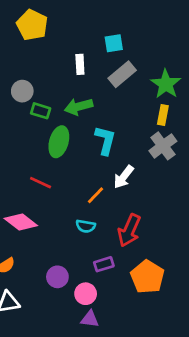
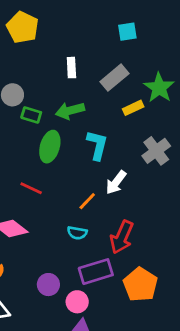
cyan square: (114, 43) -> (127, 32), moved
yellow rectangle: (163, 115) -> (133, 108), moved, turned 54
purple rectangle: (104, 264) -> (96, 272), size x1.6

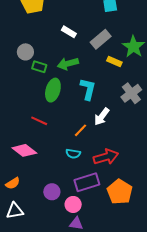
white rectangle: (71, 68) -> (69, 32), turned -56
yellow rectangle: (133, 108) -> (114, 61), turned 48
red arrow: (122, 237) -> (106, 157), turned -130

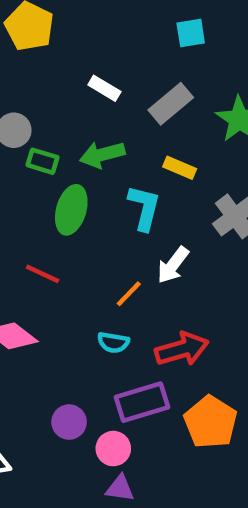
yellow rectangle: (114, 61) -> (180, 168), moved

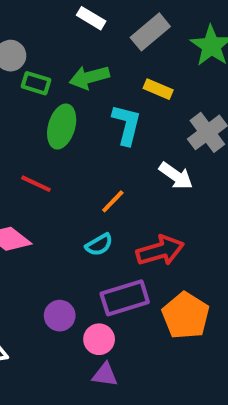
white arrow: (173, 265) -> (176, 176), moved, turned -92
cyan semicircle: (113, 342) -> (99, 245), turned -40

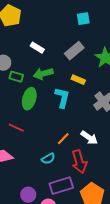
white rectangle: (91, 18) -> (37, 48), moved
white arrow: (176, 176) -> (89, 138), moved
orange line: (113, 201) -> (63, 139), moved
red arrow: (160, 251) -> (79, 162), turned 90

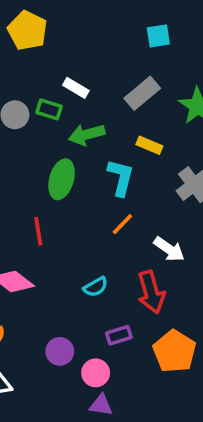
green rectangle: (16, 77) -> (49, 109), moved
red line: (16, 128) -> (38, 231), turned 56
orange line: (63, 139) -> (122, 224), moved
purple rectangle: (61, 186) -> (119, 335), size x0.6

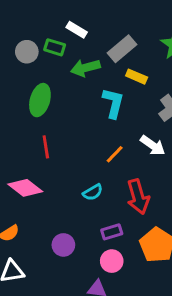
gray rectangle: (142, 93) -> (122, 49), moved
green ellipse: (62, 179) -> (40, 100), moved
orange line: (122, 224) -> (115, 154), moved
white arrow: (169, 249) -> (153, 145), moved
pink circle: (96, 373) -> (112, 261), moved

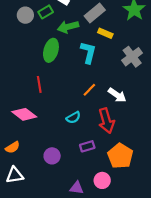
green rectangle: (55, 47) -> (46, 12), turned -48
green ellipse: (40, 100) -> (51, 50), moved
white arrow: (153, 145) -> (117, 95), moved
pink circle: (112, 261) -> (102, 180), moved

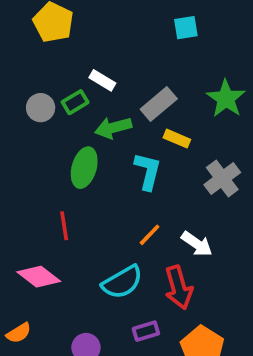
cyan semicircle: (73, 118) -> (122, 282), size x1.6

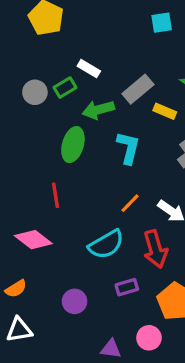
yellow rectangle: (177, 139) -> (165, 111), moved

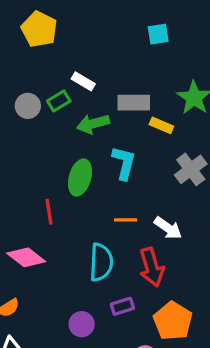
gray rectangle: (138, 89) -> (134, 103), turned 40
green ellipse: (73, 145) -> (80, 178), moved
orange line: (130, 203) -> (126, 220), turned 45
cyan semicircle: (106, 244) -> (101, 262), turned -57
purple circle: (75, 301) -> (82, 324), moved

